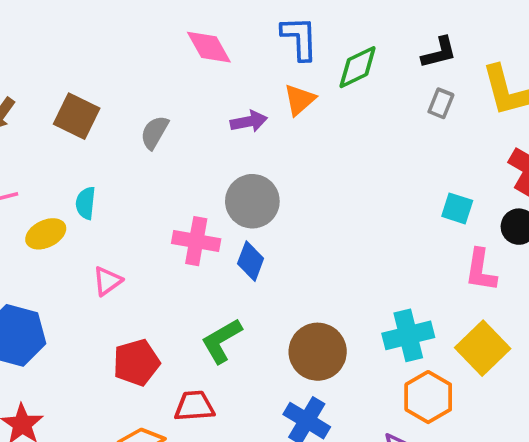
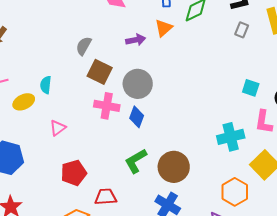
brown square: (77, 116) -> (100, 72), moved
cyan cross: (408, 335) -> (231, 137), moved
green L-shape: (222, 341) -> (136, 161), moved

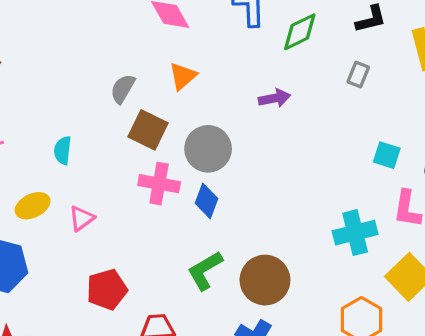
orange triangle: (164, 28) -> (183, 76), moved
gray rectangle: (242, 30) -> (358, 74), moved
purple arrow: (136, 40) -> (274, 98), moved
yellow ellipse: (24, 102) -> (33, 206), moved

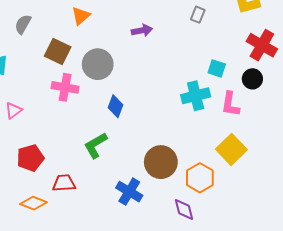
gray semicircle: (123, 89) -> (23, 24), moved
blue diamond: (206, 201) -> (116, 106), moved
cyan cross: (355, 233) -> (196, 96), moved
brown circle: (265, 280) -> (161, 162), moved

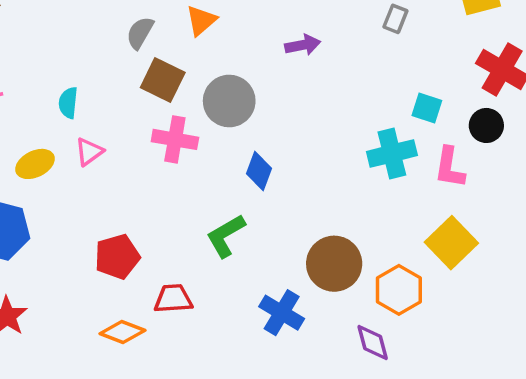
gray semicircle: (23, 24) -> (140, 33), moved
pink triangle: (13, 110) -> (89, 152), moved

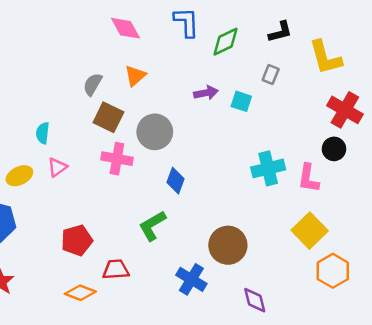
cyan square: (427, 108) -> (241, 101), moved
orange hexagon: (399, 290) -> (333, 271), moved

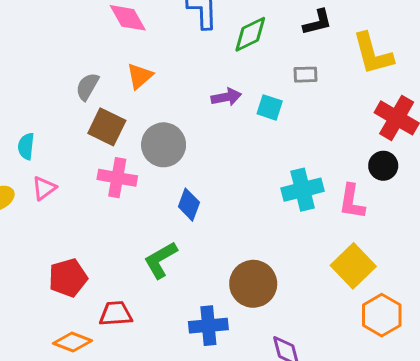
gray rectangle: (271, 75) -> (306, 75), turned 66
blue cross: (191, 279) -> (208, 326), turned -36

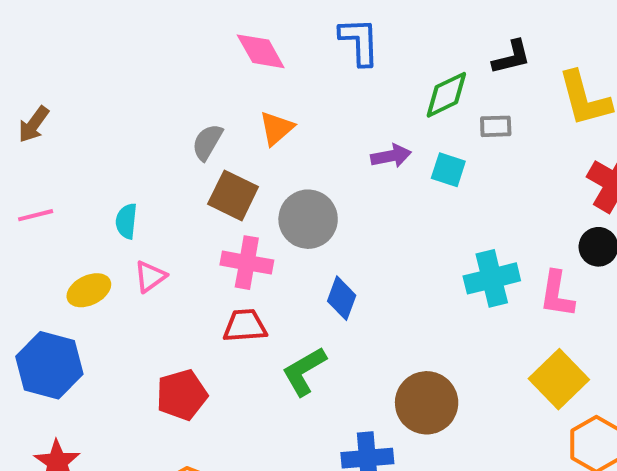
green diamond: (250, 34) -> (446, 95), moved
red trapezoid: (116, 314) -> (245, 326), moved

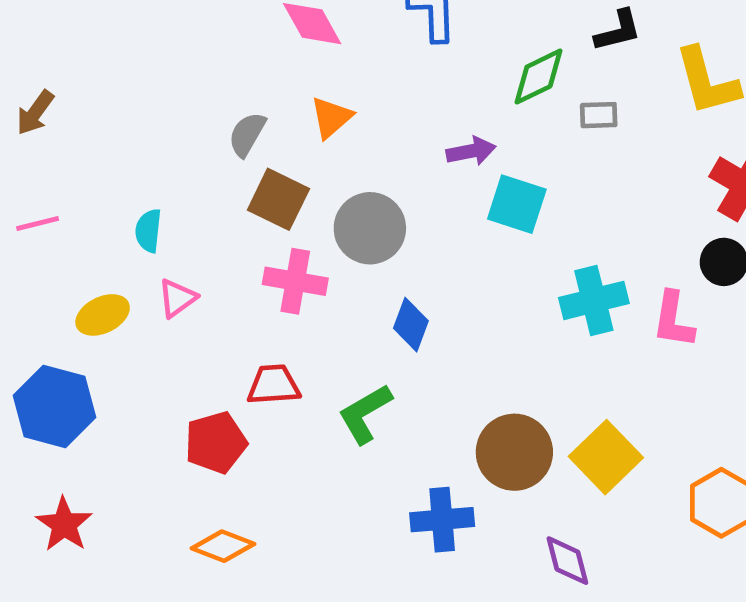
cyan square: (448, 170) -> (517, 204), moved, size x1.4
red trapezoid: (245, 326) -> (274, 385), moved
yellow square: (559, 379) -> (606, 457), moved

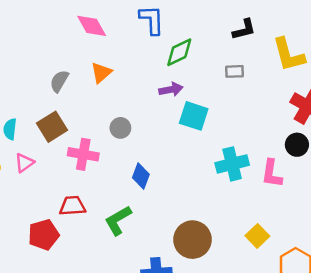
green diamond: (538, 77) -> (179, 52), moved
brown square: (278, 199) -> (52, 127), moved, turned 32
gray circle: (370, 228) -> (120, 128), size x0.6
yellow square: (606, 457) -> (257, 236), moved, size x0.7

